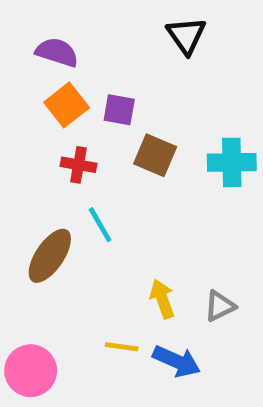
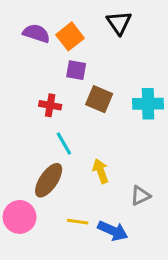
orange square: (67, 105) -> (70, 36), moved
brown ellipse: (50, 256) -> (49, 180), moved
yellow arrow: (162, 299) -> (101, 171), moved
pink circle: (31, 371) -> (20, 217), moved

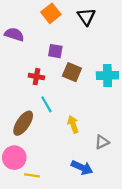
purple semicircle: (36, 33) -> (14, 34), moved
orange square: (70, 36) -> (51, 13), moved
brown ellipse: (49, 180) -> (23, 123), moved
yellow line: (78, 222) -> (32, 175), moved

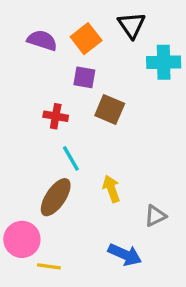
orange square: (51, 13) -> (86, 39), moved
purple semicircle: (14, 34) -> (42, 40), moved
cyan cross: (107, 75) -> (164, 62), moved
brown ellipse: (23, 123) -> (56, 197), moved

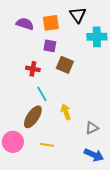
orange square: (86, 39) -> (51, 23), turned 30
blue arrow: (125, 255) -> (94, 155), moved
yellow line: (49, 266) -> (47, 145), moved

